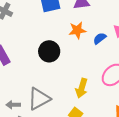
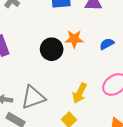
orange star: (77, 30) -> (74, 39), moved

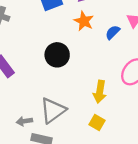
orange star: (74, 39) -> (84, 21), moved, turned -30

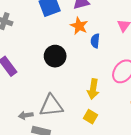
blue semicircle: (113, 32) -> (95, 41), moved, turned -40
gray triangle: (53, 110) -> (51, 106), turned 30

